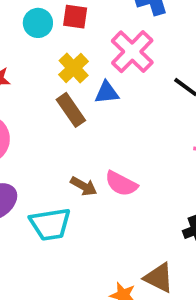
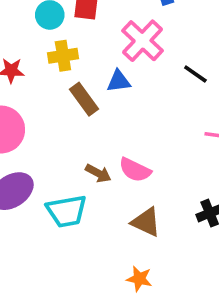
yellow cross: (74, 68) -> (63, 56), moved, turned 36
brown triangle: (159, 278) -> (146, 222), moved

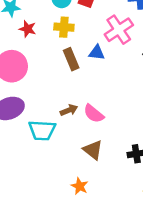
brown arrow: (98, 173) -> (69, 110), turned -63

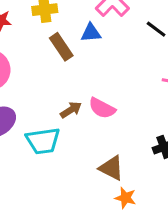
brown triangle: (93, 150) -> (111, 168), moved
orange star: (80, 186) -> (125, 198), moved

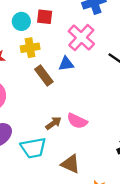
brown triangle: (111, 168) -> (70, 164), moved

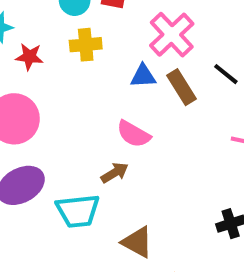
brown rectangle: (44, 76) -> (181, 87), moved
pink semicircle: (77, 121) -> (134, 134), moved

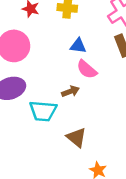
blue triangle: (143, 76) -> (78, 46), moved

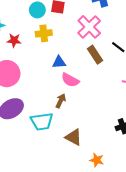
brown arrow: (70, 91) -> (61, 101), turned -32

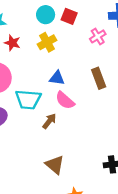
pink cross: (89, 27) -> (98, 36), moved, size x0.6
yellow cross: (44, 33) -> (47, 42), turned -35
cyan trapezoid: (42, 121) -> (28, 100), moved

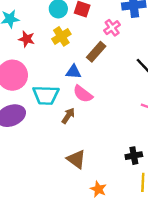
brown rectangle: (99, 78) -> (96, 52), moved, turned 66

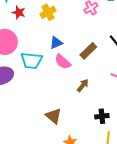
brown rectangle: (96, 52) -> (88, 51), moved
blue triangle: (73, 72) -> (56, 43), turned -32
brown arrow: (68, 116) -> (83, 85), moved

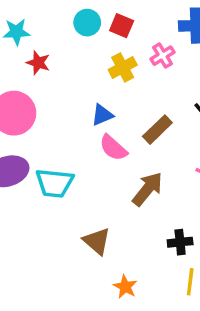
yellow cross: (48, 12) -> (123, 67), moved
cyan trapezoid: (32, 61) -> (55, 183), moved
brown arrow: (83, 85) -> (147, 189), size x1.5

